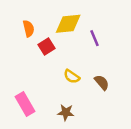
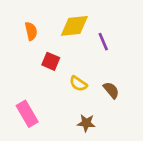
red square: (47, 47) -> (51, 61), moved, turned -35
brown star: (66, 112) -> (86, 123), moved

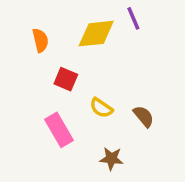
purple line: (103, 42) -> (133, 18), moved
pink rectangle: (27, 114) -> (59, 130), moved

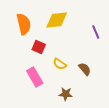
purple line: (133, 18) -> (96, 32), moved
orange semicircle: (40, 40) -> (24, 24), size x1.5

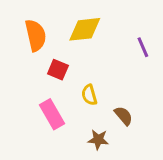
yellow semicircle: (60, 64) -> (89, 95), turned 40
brown semicircle: (85, 69) -> (124, 116), moved

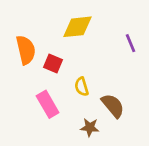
orange semicircle: (36, 35) -> (26, 50), moved
brown semicircle: (124, 116) -> (113, 106), size x1.4

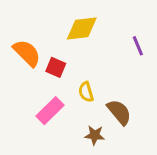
orange semicircle: (26, 50) -> (27, 53), turned -32
pink rectangle: (48, 104) -> (50, 111), turned 75

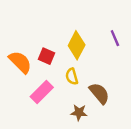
yellow diamond: (82, 28) -> (77, 45), moved, turned -56
orange semicircle: (27, 53) -> (20, 62), moved

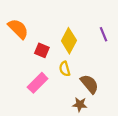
orange semicircle: (20, 62) -> (18, 29), moved
brown star: (79, 112) -> (80, 104), moved

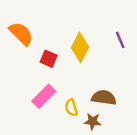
yellow semicircle: (65, 69) -> (71, 108), moved
brown semicircle: (89, 84) -> (104, 98), turned -42

